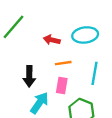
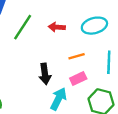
red arrow: (52, 40) -> (57, 27), moved
pink rectangle: (62, 85) -> (78, 79), turned 63

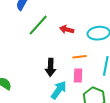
pink rectangle: (78, 79) -> (78, 76), turned -72

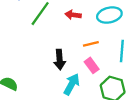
pink rectangle: (78, 76) -> (92, 65), turned -32

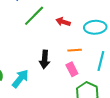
cyan arrow: (72, 84) -> (20, 79), moved

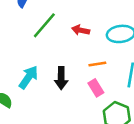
cyan arrow: (20, 79) -> (28, 77), moved

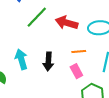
red arrow: (81, 30) -> (67, 23), size x1.5
cyan arrow: (28, 77) -> (21, 59), turned -54

